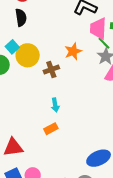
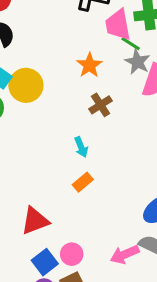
brown cross: (51, 70) -> (100, 105), moved

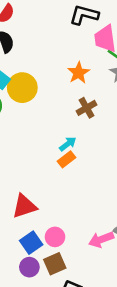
cyan arrow: (81, 147) -> (68, 144), turned -108
orange rectangle: (83, 182) -> (66, 159), moved

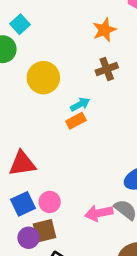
yellow circle: (22, 88) -> (43, 78), moved
purple circle: (29, 267) -> (29, 238), moved

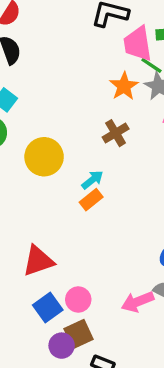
orange star: (104, 30) -> (124, 86), moved

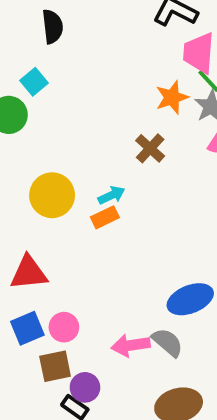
brown cross: (116, 133) -> (150, 148), turned -30
yellow circle: (44, 157) -> (52, 195), moved
purple circle: (62, 346) -> (85, 387), moved

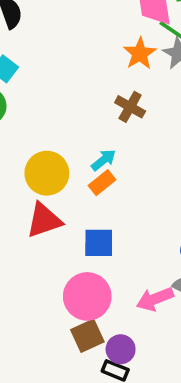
red triangle: (29, 273) -> (44, 220), moved
pink circle: (64, 327) -> (87, 296), size x1.6
blue square: (27, 328) -> (99, 243), moved, turned 36

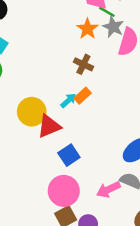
orange rectangle: (102, 183) -> (83, 96), moved
red triangle: (44, 220) -> (49, 126), moved
blue square: (99, 243) -> (69, 155), turned -30

